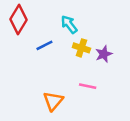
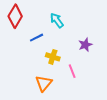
yellow cross: (81, 48) -> (53, 57), moved
pink line: (88, 86) -> (72, 71), turned 56

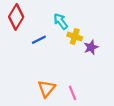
yellow cross: (53, 57) -> (75, 36), moved
pink line: (72, 71) -> (73, 93), moved

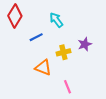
yellow cross: (75, 36) -> (63, 52), moved, turned -32
orange triangle: (47, 89) -> (43, 67), moved, turned -48

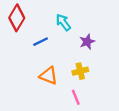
purple star: (85, 44) -> (87, 42), moved
yellow cross: (63, 52) -> (80, 71), moved

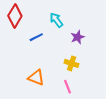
yellow cross: (80, 71) -> (72, 63), turned 32
orange triangle: (49, 76) -> (36, 78), moved

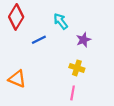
orange triangle: (36, 78) -> (17, 79), moved
pink line: (67, 87) -> (73, 93), turned 32

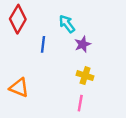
blue line: (39, 40) -> (43, 44), turned -56
purple star: (83, 40) -> (83, 44), moved

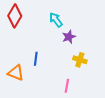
blue line: (43, 44) -> (36, 59), moved
yellow cross: (85, 76) -> (80, 60), moved

